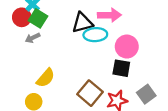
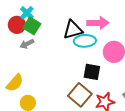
black square: (121, 68) -> (92, 72), moved
yellow semicircle: (46, 78) -> (15, 83), moved

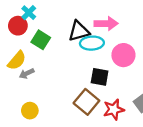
green square: (32, 26) -> (41, 40), moved
gray arrow: (27, 44) -> (27, 74), moved
yellow semicircle: (15, 83) -> (17, 61), moved

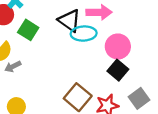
black triangle: (79, 31) -> (69, 21), turned 50
black square: (100, 77) -> (118, 70), moved, turned 30

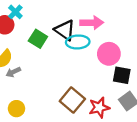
green square: (28, 30) -> (38, 39), moved
black square: (118, 70) -> (122, 75), moved, turned -30

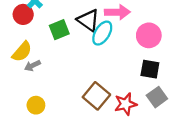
green square: (38, 39) -> (59, 30), turned 36
cyan ellipse: (78, 42) -> (102, 33), turned -55
pink circle: (109, 54) -> (149, 35), moved

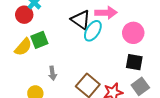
green square: (59, 30) -> (39, 40), moved
gray arrow: (32, 66) -> (52, 73), moved, turned -72

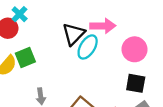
black triangle: (81, 20) -> (74, 34), turned 40

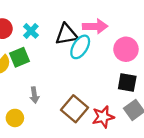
cyan cross: (20, 14) -> (31, 31), moved
black triangle: (74, 34) -> (66, 34), turned 35

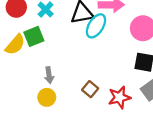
brown square: (74, 109) -> (90, 89), size x0.6
yellow circle: (15, 118) -> (47, 97), moved

